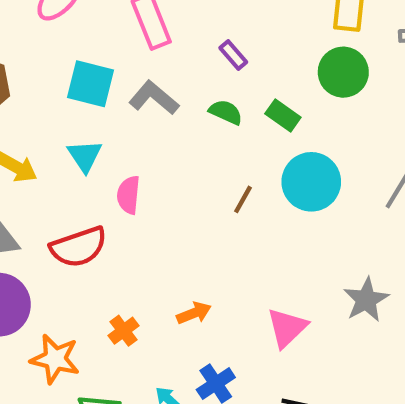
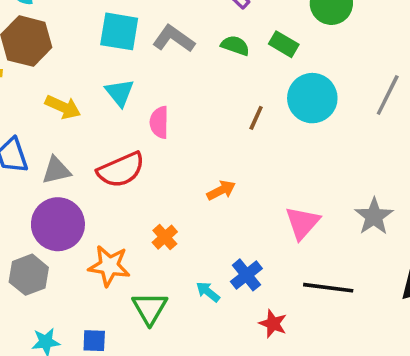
gray star: (366, 300) -> (374, 216), moved
orange arrow: (194, 313) -> (221, 190), moved

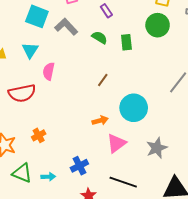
green rectangle: (284, 44) -> (126, 42), turned 42
cyan circle: (312, 98) -> (134, 108), moved
orange arrow: (221, 190) -> (100, 121), moved
cyan arrow: (208, 292) -> (48, 177), moved, turned 128
green triangle: (150, 308) -> (22, 173), turned -50

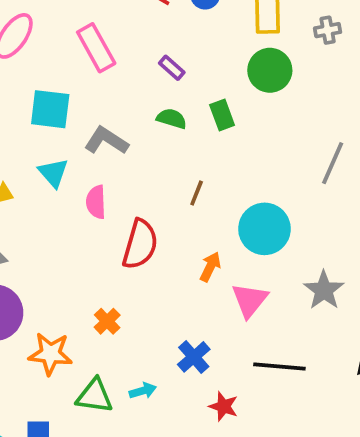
gray L-shape: (66, 27) -> (106, 141), moved
red semicircle: (22, 93) -> (140, 244), moved, turned -48
orange arrow: (100, 121) -> (210, 267), turned -35

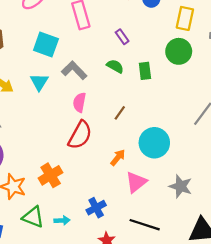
pink semicircle: (96, 202) -> (79, 102), moved
gray star: (324, 290) -> (181, 186), turned -30
orange cross: (107, 321) -> (51, 175), size x1.5

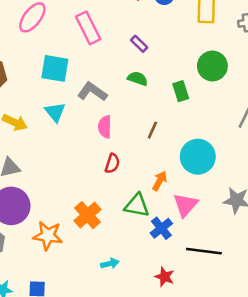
green circle: (179, 51) -> (212, 66), moved
green rectangle: (145, 71) -> (181, 91), moved
red semicircle: (80, 135) -> (112, 163), size x0.6
blue cross: (96, 208) -> (161, 228), moved
green triangle: (33, 217) -> (137, 205), moved

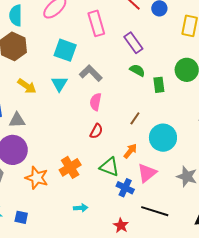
purple rectangle: (139, 44) -> (133, 43), size x1.5
green semicircle: (138, 79) -> (137, 70), moved
brown line: (152, 130) -> (135, 118), moved
blue cross: (161, 228) -> (125, 188), turned -36

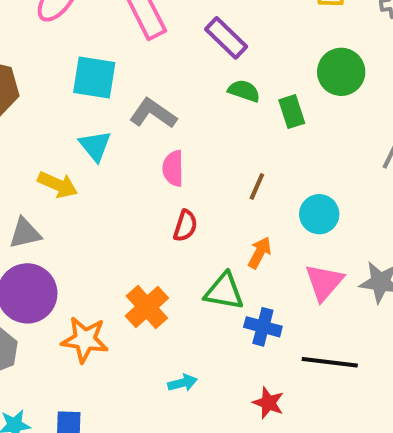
yellow arrow: (27, 86) -> (58, 185), moved
cyan circle: (163, 138) -> (319, 214), size x0.7
pink triangle: (147, 173) -> (324, 282), moved

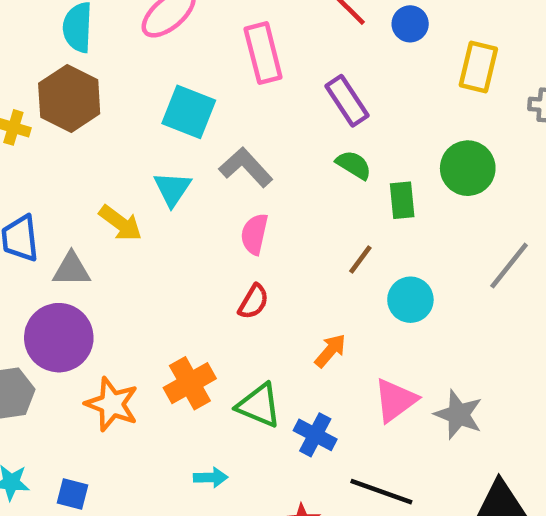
brown line: (257, 186) -> (360, 259), moved
cyan circle: (319, 214) -> (410, 300), moved
green triangle: (224, 291) -> (259, 405), moved

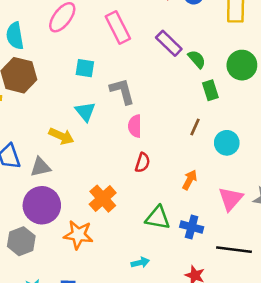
cyan square: (189, 112) -> (85, 68), size x0.7
green semicircle: (354, 165) -> (197, 59), moved, turned 30
gray L-shape: (246, 167) -> (122, 91), turned 40
orange cross: (190, 383) -> (103, 199), moved

